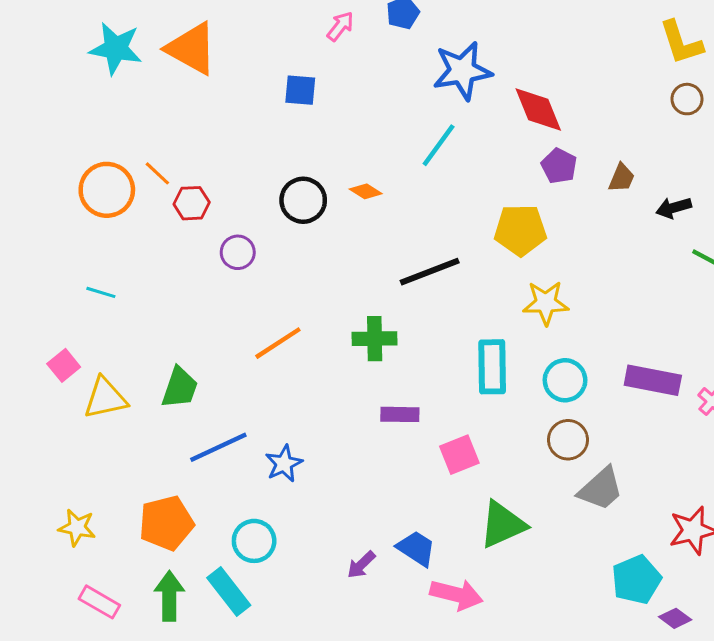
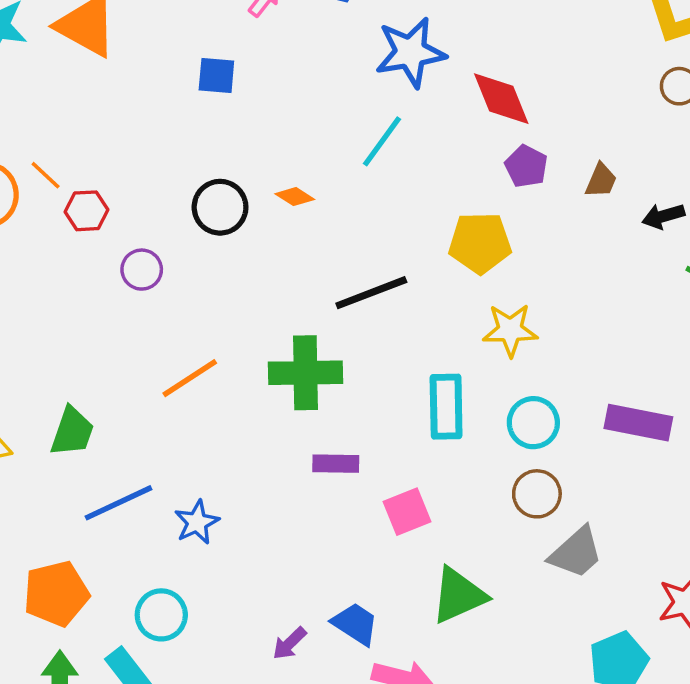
green cross: (375, 339) -> (305, 373), size x1.4

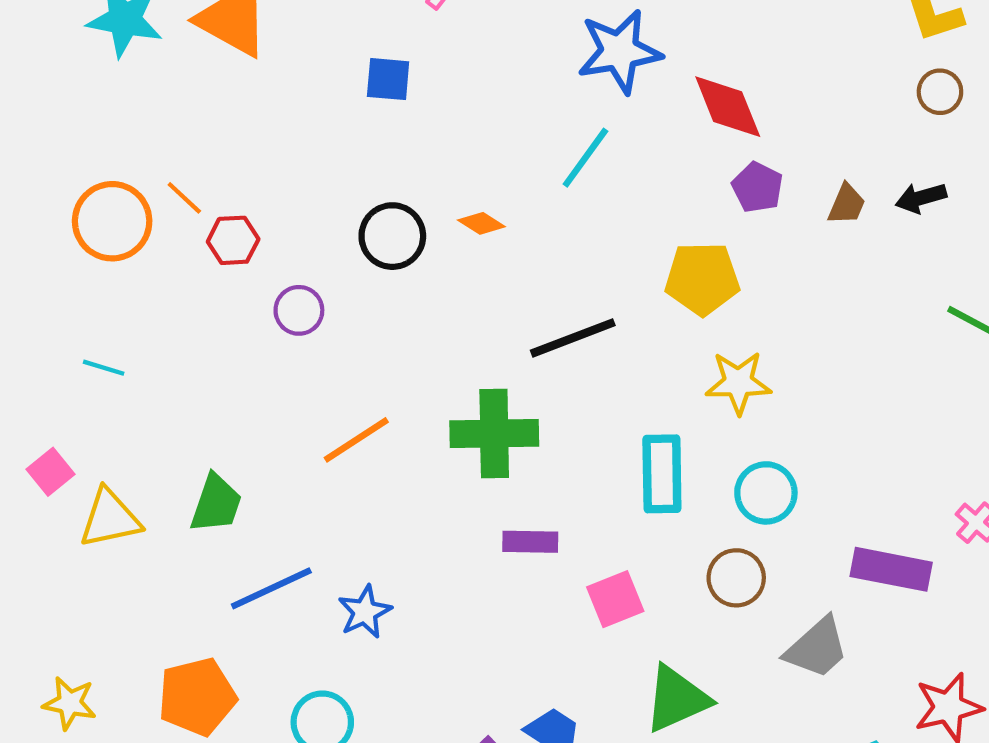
black arrow: (663, 216) -> (921, 198), moved
purple rectangle: (638, 423) -> (891, 569), moved
brown circle: (537, 494) -> (736, 578), moved

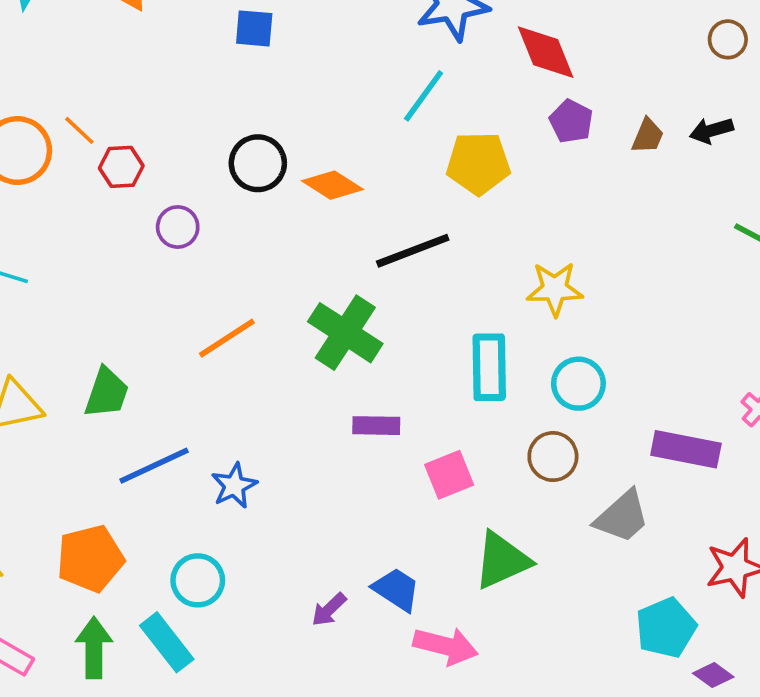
orange diamond: (481, 223) -> (333, 185), moved, size x1.5
yellow pentagon: (702, 279) -> (478, 163), moved
green cross: (494, 434) -> (345, 333), turned 34

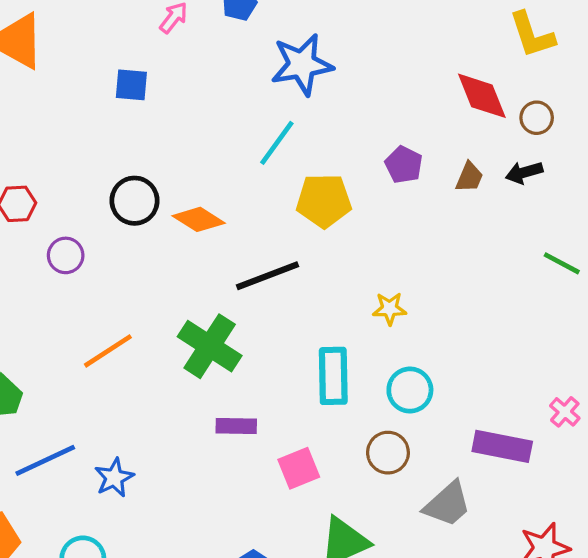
brown circle: (728, 39) -> (537, 118), moved
red diamond: (546, 52) -> (482, 96), moved
yellow star: (555, 289) -> (390, 309), size x0.7

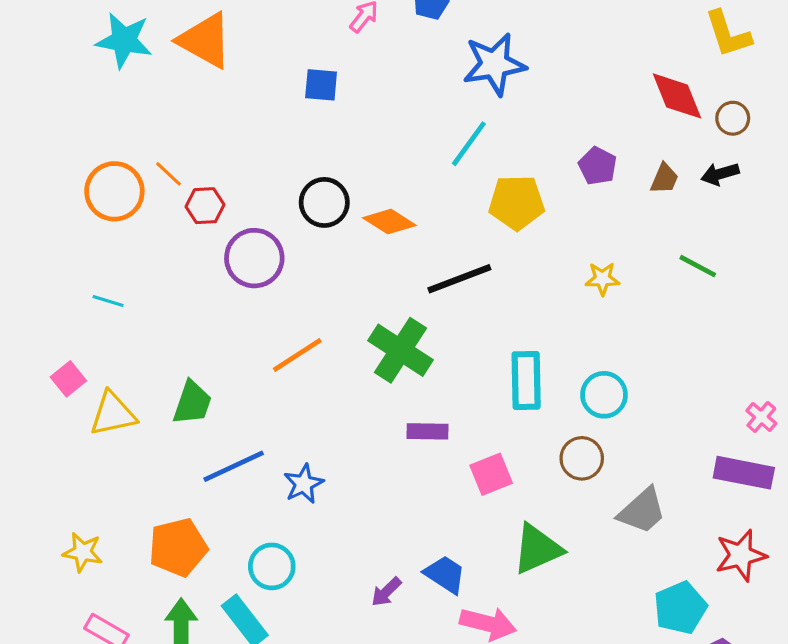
purple circle: (66, 255) -> (254, 258), size x1.6
green line: (562, 263) -> (698, 266), moved
yellow star: (390, 309) -> (602, 279), moved
purple rectangle: (502, 446) -> (744, 473), moved

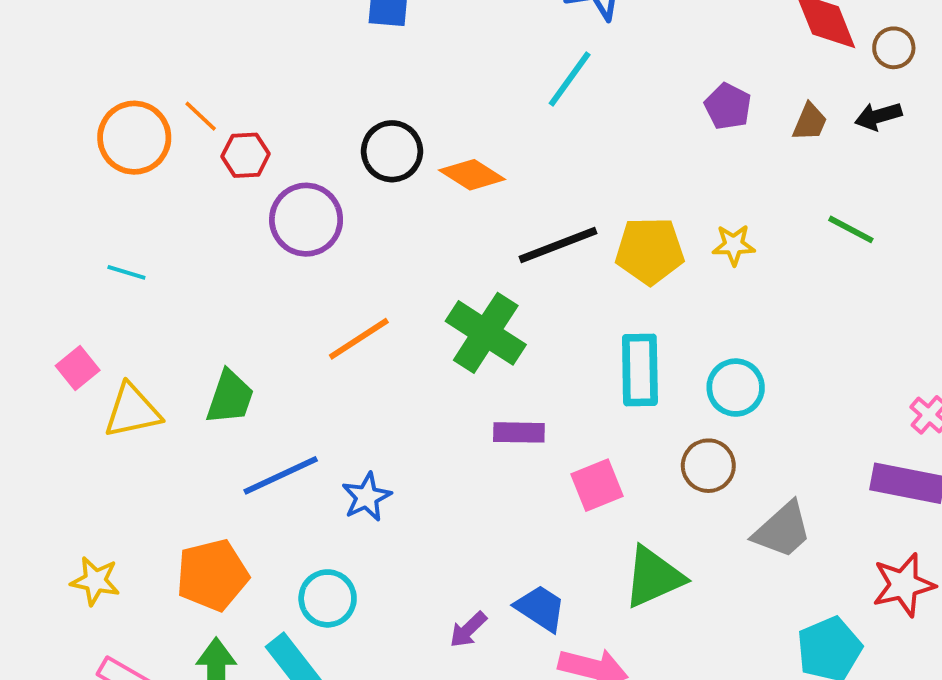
yellow pentagon: (517, 202) -> (650, 251), moved

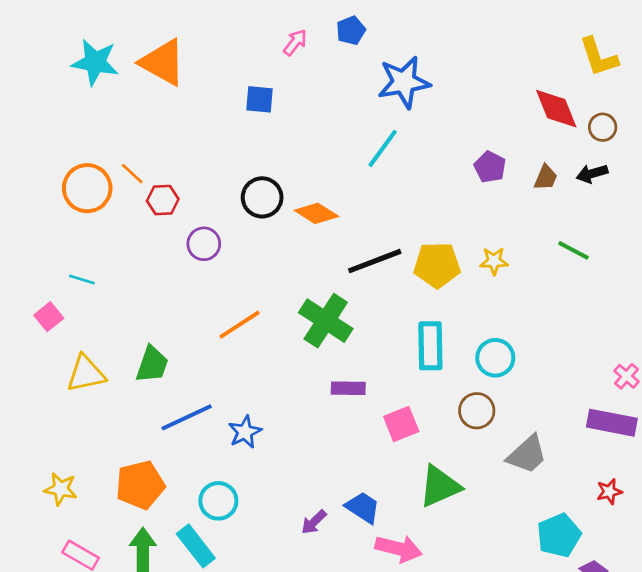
purple circle: (306, 220) -> (204, 244), size x0.7
pink square: (78, 368) -> (49, 317), moved
red star: (904, 585) -> (609, 492), size x0.6

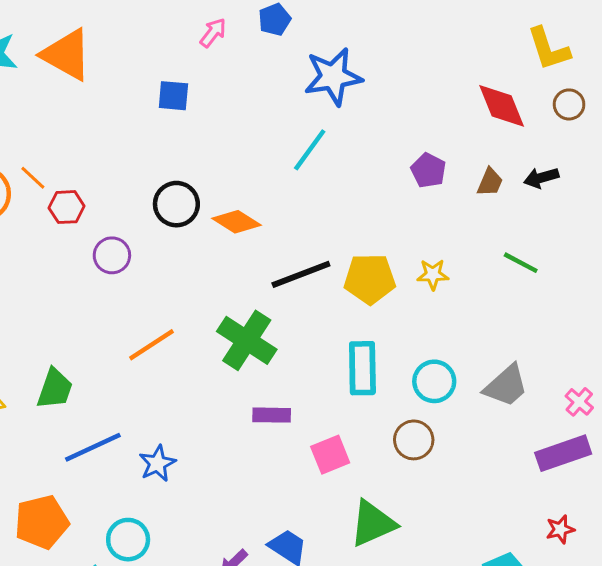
brown circle: (603, 127) -> (569, 104), moved
purple rectangle: (612, 423) -> (563, 453), turned -30
gray trapezoid: (527, 454) -> (506, 386), moved

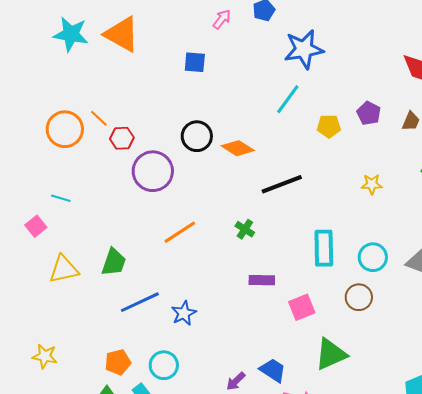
purple circle: (112, 255) -> (153, 171), size x1.6
yellow pentagon: (370, 279) -> (329, 126), moved, size x0.7
green cross: (247, 340) -> (245, 229), size x0.5
orange pentagon: (42, 522) -> (118, 362), moved, size x0.7

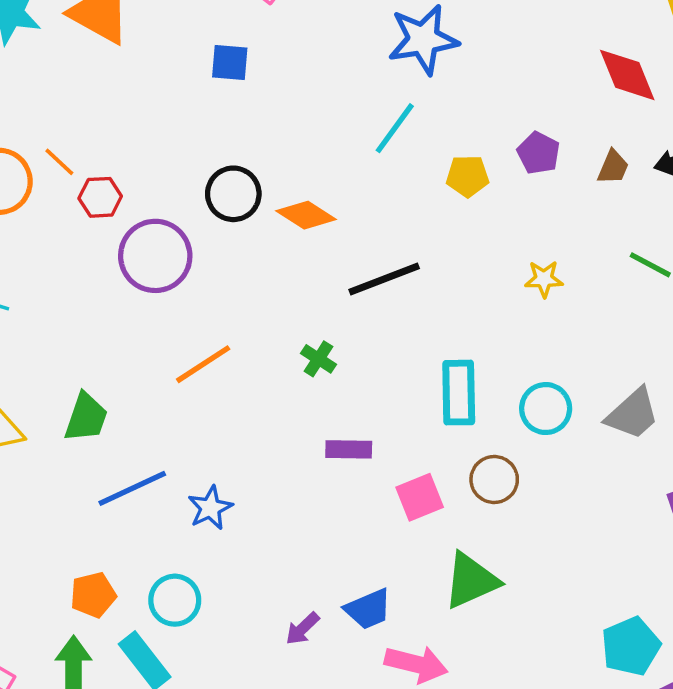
brown circle: (359, 297) -> (494, 480), moved
blue trapezoid: (273, 370) -> (368, 609), turned 124

